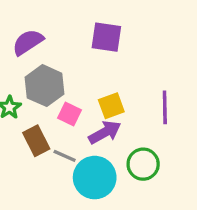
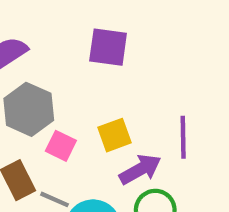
purple arrow: (105, 132) -> (140, 169), moved

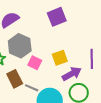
purple square: (108, 47) -> (57, 17), turned -30

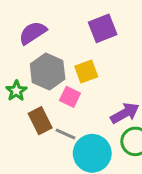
yellow square: (60, 58) -> (86, 71), moved

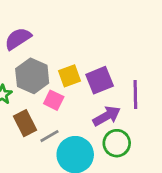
purple square: (103, 28) -> (100, 80), moved
gray line: (65, 134) -> (49, 136), turned -54

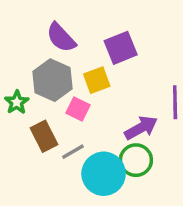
purple semicircle: (18, 39) -> (61, 38), moved, turned -100
purple square: (100, 80) -> (121, 48), moved
green circle: (117, 143) -> (136, 160), moved

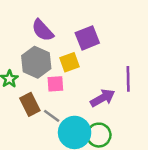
pink square: (78, 109) -> (55, 84), turned -30
gray line: (73, 152) -> (52, 116), turned 66
green circle: (136, 160) -> (99, 135), moved

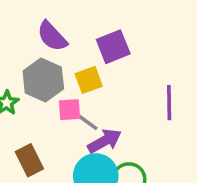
purple arrow: (103, 98) -> (104, 141), moved
brown rectangle: (30, 104) -> (29, 160), moved
gray line: (52, 116) -> (87, 122), moved

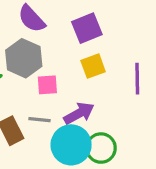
yellow square: (89, 80) -> (93, 66), moved
gray line: (87, 122) -> (39, 120), moved, turned -30

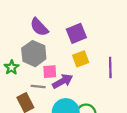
purple arrow: (79, 113) -> (63, 81), moved
gray line: (39, 120) -> (38, 87), moved

